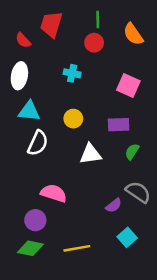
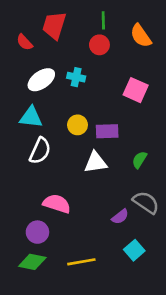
white ellipse: (19, 76) -> (41, 80), moved, turned 45
purple rectangle: (119, 125) -> (107, 131), moved

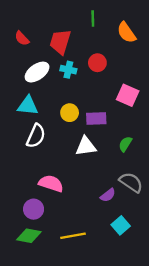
red trapezoid: (54, 25) -> (60, 42), moved
red circle: (99, 45) -> (97, 63), moved
pink square: (136, 90) -> (128, 95), moved

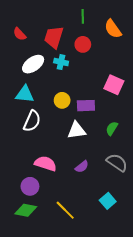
red circle: (97, 63) -> (83, 44), moved
purple semicircle: (108, 195) -> (82, 167), moved
yellow line: (73, 236) -> (65, 210), turned 55

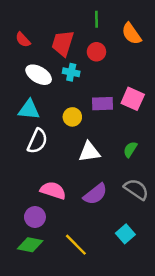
white ellipse: (33, 64) -> (39, 75), turned 65
purple rectangle: (86, 106) -> (103, 104), moved
purple semicircle: (82, 167) -> (95, 194), size x1.5

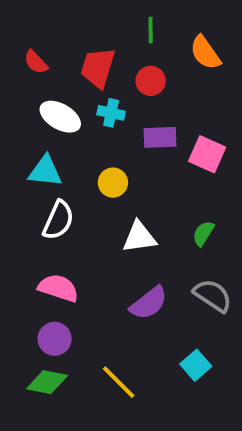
purple rectangle: (103, 104) -> (160, 137), moved
pink semicircle: (53, 190) -> (58, 288), moved

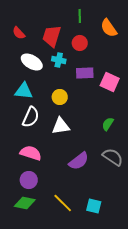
white triangle: (139, 237) -> (61, 126), moved
cyan square: (196, 365) -> (94, 206), moved, turned -35

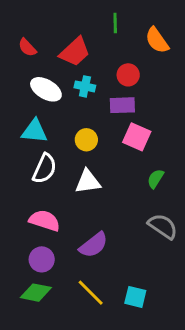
red trapezoid: (52, 36) -> (75, 52), turned -150
red circle: (80, 43) -> (128, 75), moved
pink square: (110, 82) -> (137, 137), moved
purple semicircle: (79, 161) -> (94, 245), moved

